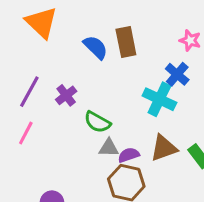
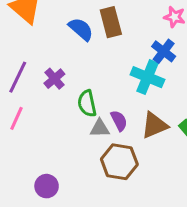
green semicircle: (97, 122) -> (87, 103), turned 52
purple semicircle: (129, 155) -> (119, 121), moved, turned 85

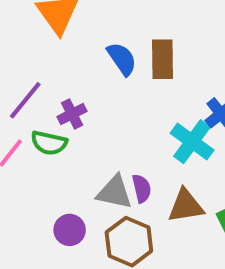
green semicircle: (87, 103) -> (49, 143), moved, turned -80
gray triangle: (100, 128) -> (114, 192), size x1.4
purple circle: (47, 186) -> (70, 230), moved

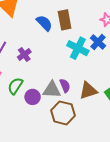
cyan cross: (192, 142) -> (78, 48), moved
green semicircle: (49, 143) -> (15, 86), moved, turned 120
purple circle: (70, 230) -> (33, 97), moved

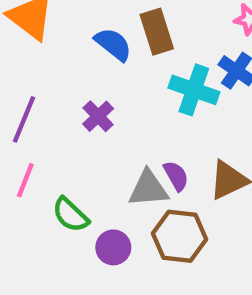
purple cross: (24, 54) -> (98, 116), moved
green semicircle: (15, 86) -> (71, 215), moved, turned -72
purple circle: (33, 97) -> (113, 247), moved

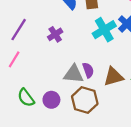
cyan cross: (194, 90) -> (104, 30), turned 30
green semicircle: (71, 215) -> (26, 98), moved

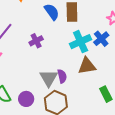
gray triangle: (74, 74) -> (49, 78), turned 48
brown triangle: (113, 77) -> (87, 66), moved

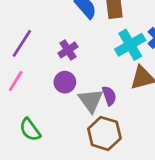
purple circle: (26, 99) -> (65, 82), moved

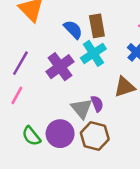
cyan cross: (130, 45) -> (93, 53), moved
purple cross: (68, 50) -> (60, 67), size x1.6
purple circle: (65, 82) -> (60, 134), moved, size x1.5

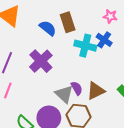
cyan cross: (93, 53) -> (85, 46), moved, turned -35
brown triangle: (125, 87) -> (96, 91), moved

